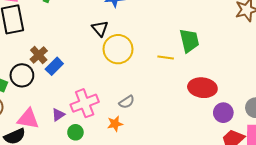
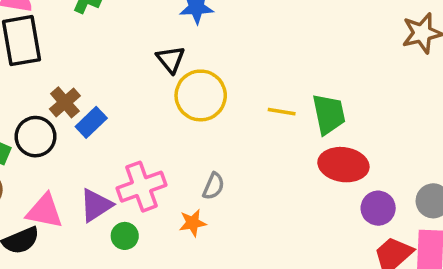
green trapezoid: (189, 41) -> (329, 114), moved
gray semicircle: (127, 102) -> (213, 186), turned -35
purple triangle: (58, 115) -> (96, 205), size x1.5

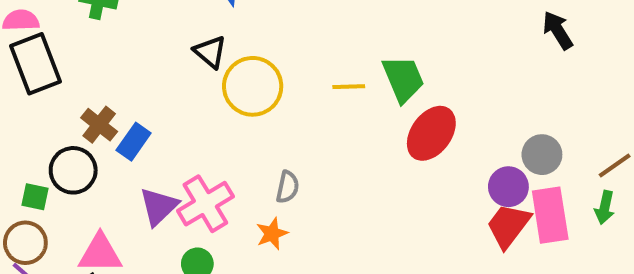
red ellipse: (343, 165) -> (431, 133), turned -51
purple triangle: (96, 205) -> (159, 206), moved
purple circle: (378, 208) -> (508, 187), moved

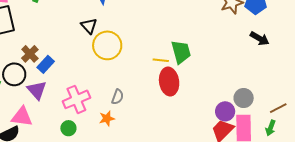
black arrow: (558, 30) -> (260, 38), turned 144
yellow line: (349, 87) -> (161, 60), moved
red ellipse: (431, 133) -> (169, 82), moved, turned -52
purple triangle: (159, 206) -> (37, 90), moved, turned -35

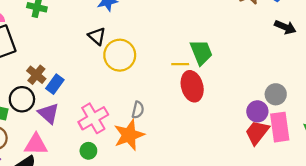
orange star: (107, 118) -> (129, 135), size x1.8

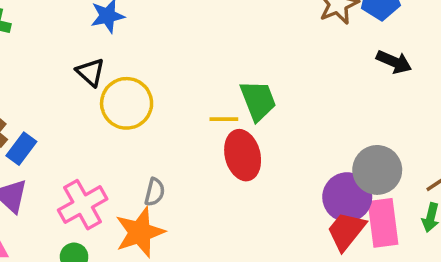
gray circle: (276, 94) -> (377, 170), size x1.4
purple circle: (257, 111) -> (347, 197), size x1.4

